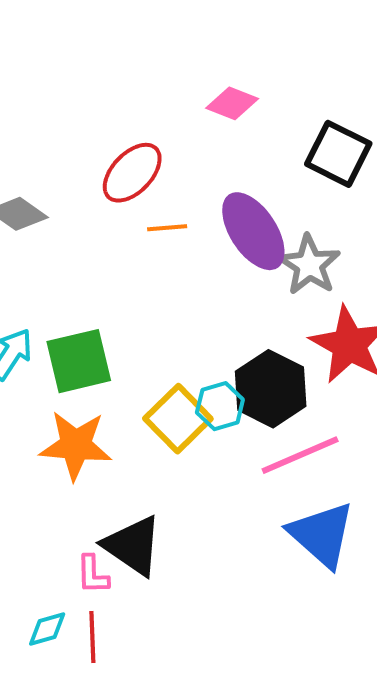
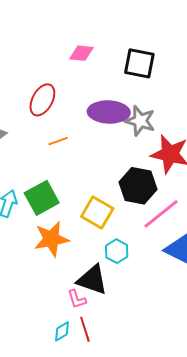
orange line: (167, 228) -> (58, 141), moved
purple ellipse: (253, 231) -> (109, 112), turned -39
cyan hexagon: (220, 406) -> (117, 251), moved

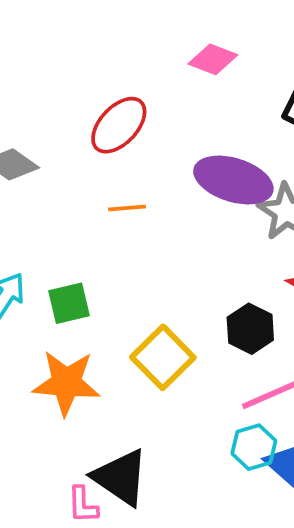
black hexagon: (138, 186) -> (250, 329), size x0.7
green square: (42, 198) -> (69, 303), size x0.7
cyan hexagon: (117, 251) -> (254, 447), moved

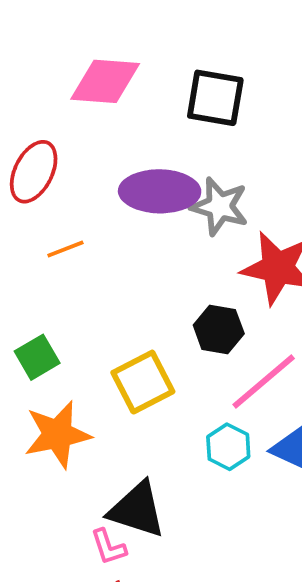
pink diamond: (213, 59) -> (105, 81), size x1.5
yellow square: (163, 357) -> (143, 382), turned 34
cyan hexagon: (254, 447) -> (228, 447), moved

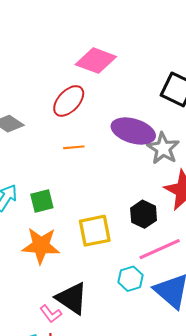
pink diamond: (105, 81) -> (96, 61), moved
pink L-shape: (108, 547) -> (51, 314), turned -35

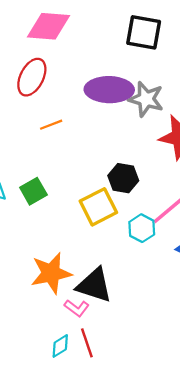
black hexagon: (144, 214) -> (123, 178), moved
orange star: (41, 246) -> (51, 273), moved
cyan hexagon: (131, 279) -> (142, 228), moved

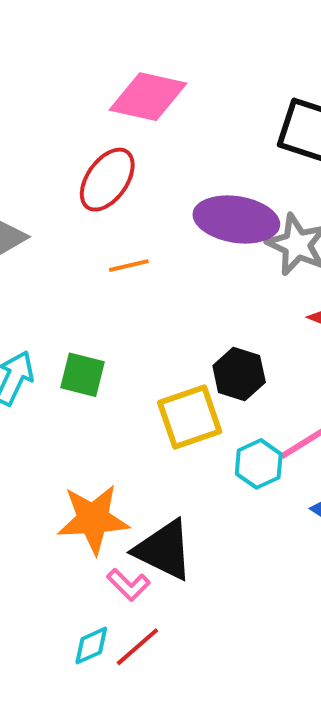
green square: (33, 191) -> (83, 375), turned 36
red line: (87, 343) -> (137, 647), turned 60

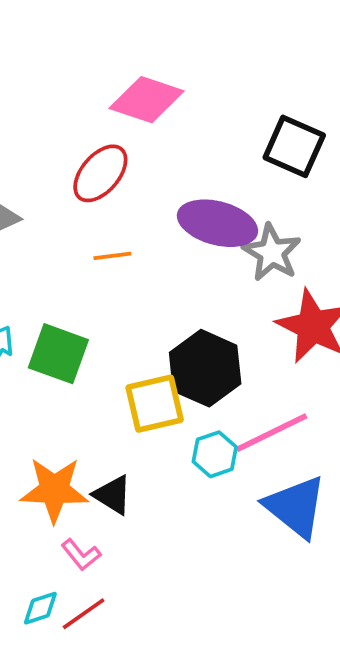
black hexagon: (239, 374) -> (205, 368), size x1.5
green square: (83, 375) -> (58, 354), size x1.4
black triangle: (164, 550) -> (113, 495), moved, size x0.7

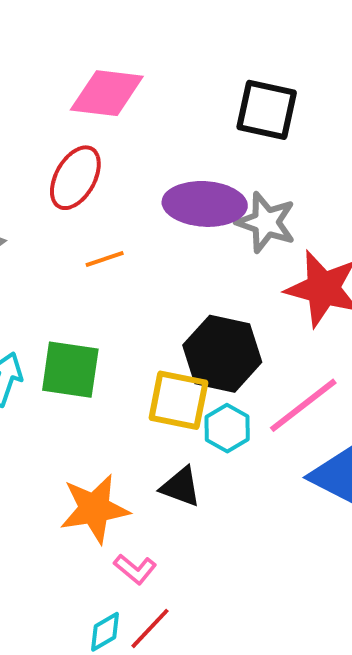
yellow square: (155, 404) -> (178, 400), turned 36
cyan hexagon: (215, 454) -> (227, 428), moved
black triangle: (113, 495) -> (181, 487), moved

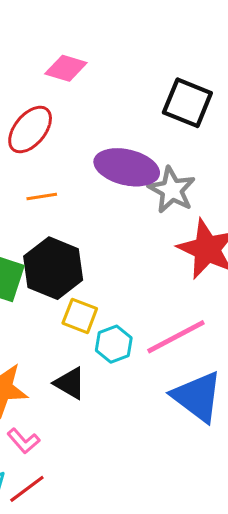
pink diamond: (107, 93) -> (66, 68), size x0.7
black hexagon: (222, 354) -> (53, 268), moved
yellow square: (178, 400) -> (80, 316), size x0.7

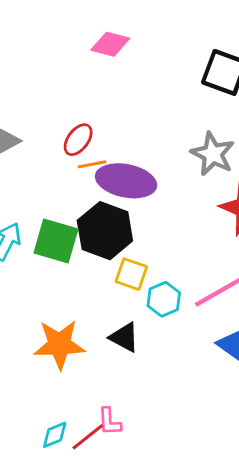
red ellipse: (30, 130) -> (78, 140), moved, size x0.7
purple ellipse: (127, 167) -> (126, 181), moved
pink L-shape: (23, 441) -> (110, 422), moved, turned 40

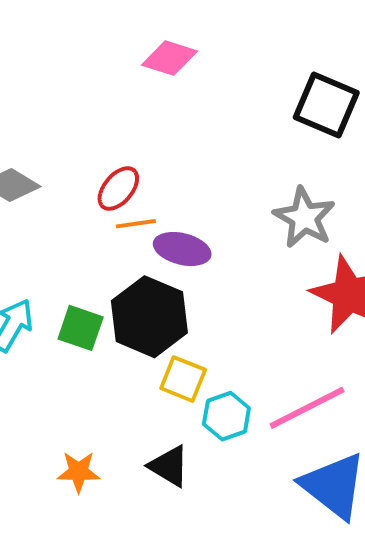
purple ellipse: (126, 181) -> (182, 249), size x0.7
green square: (56, 241) -> (81, 328), size x0.7
orange star: (59, 344) -> (79, 472), size x0.6

